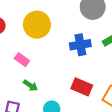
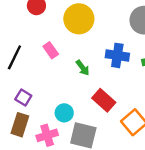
green arrow: (30, 85) -> (83, 68), moved

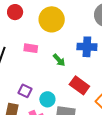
pink rectangle: (51, 50) -> (31, 48), turned -40
purple square: (23, 98) -> (25, 91), moved

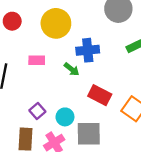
blue cross: (87, 47) -> (88, 50), moved
purple square: (25, 91) -> (37, 111), turned 32

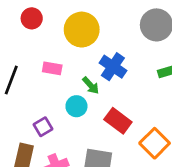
blue cross: (88, 50) -> (113, 67), turned 30
cyan circle: (65, 117) -> (76, 106), moved

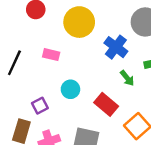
blue cross: (113, 67) -> (116, 47), moved
green arrow: (91, 85) -> (127, 78), moved

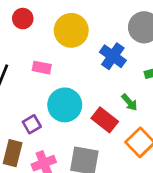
green arrow: (127, 78) -> (129, 102), moved
cyan circle: (70, 89) -> (65, 105), size x1.6

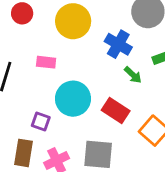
green arrow: (129, 102) -> (133, 75), moved
purple square: (32, 124) -> (41, 121), turned -36

